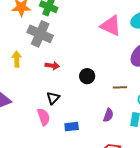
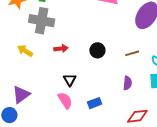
yellow arrow: (17, 59) -> (25, 51), turned -42

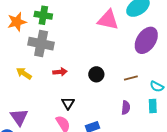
purple triangle: (21, 95) -> (19, 117), turned -30

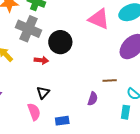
black circle: (96, 74) -> (60, 42), moved, size x1.5
purple semicircle: (126, 108) -> (93, 99), moved

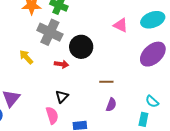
pink triangle: (99, 19) -> (121, 25), size x0.7
brown line: (110, 80) -> (106, 82), moved

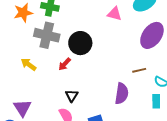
red arrow: (61, 64) -> (65, 64), turned 136
brown line: (106, 82) -> (139, 70), moved
purple semicircle: (111, 105) -> (122, 93), size x1.5

